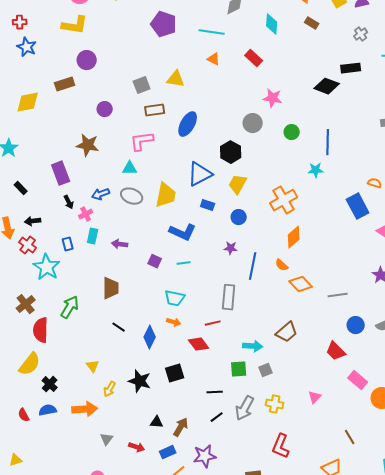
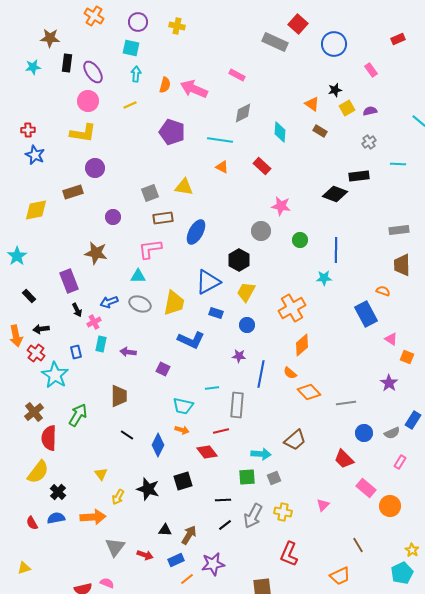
cyan line: (184, 263) -> (212, 388), moved
gray triangle: (107, 439) -> (115, 547), size x1.5

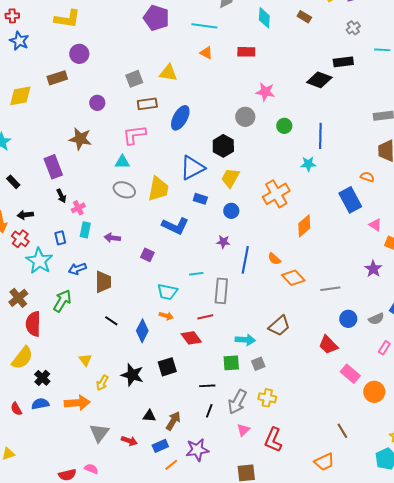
red rectangle: (262, 166) -> (246, 52), turned -42
blue arrow: (109, 302) -> (77, 269), moved
orange diamond: (302, 345) -> (304, 226), moved
pink triangle: (323, 505) -> (243, 430), moved
black line: (225, 525) -> (209, 411), turned -32

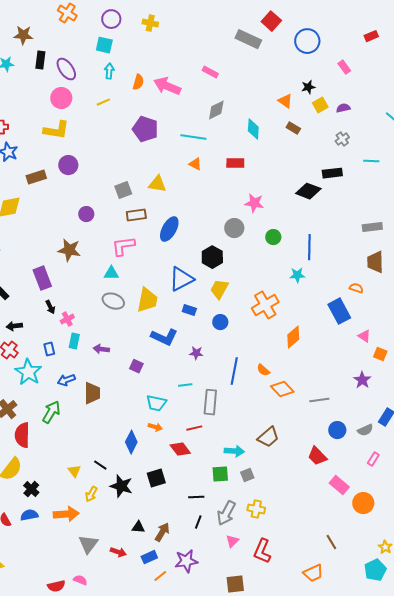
brown rectangle: (57, 78) -> (36, 177), moved
purple star: (223, 242) -> (196, 353), moved
black line: (111, 321) -> (100, 465), moved

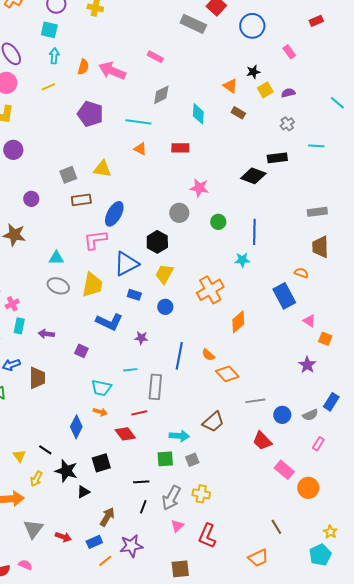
pink L-shape: (123, 246) -> (95, 240), moved
gray line: (319, 400) -> (255, 401), moved
black triangle: (138, 527) -> (83, 492), moved, turned -32

